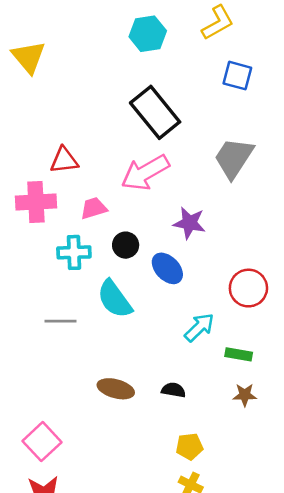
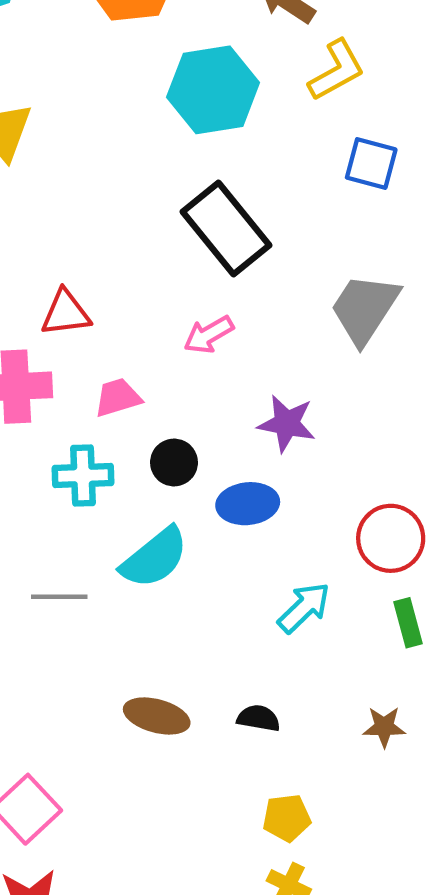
cyan hexagon: (148, 34) -> (213, 90), size x1.4
pink arrow: (145, 173) -> (209, 335), size x0.6
blue ellipse: (167, 268) -> (248, 504), turned -52
cyan semicircle: (115, 299) -> (155, 558), turned -93
green rectangle: (239, 354) -> (408, 623), moved, turned 65

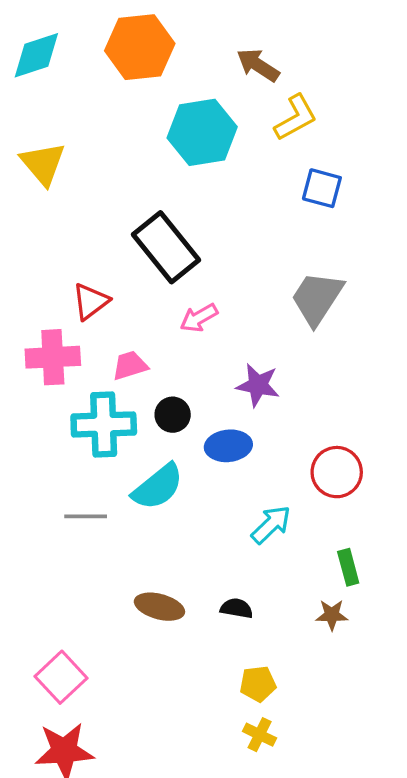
black rectangle: (226, 228) -> (166, 247), moved
red triangle: (66, 313) -> (91, 301), turned -30
cyan cross: (83, 475) -> (104, 424), size x1.4
green rectangle: (408, 623) -> (348, 567), moved

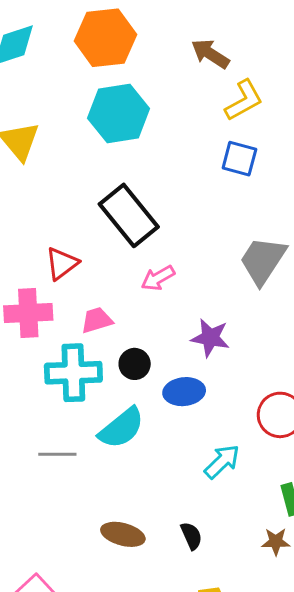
cyan hexagon: (202, 132) -> (119, 113), moved
blue square: (322, 188) -> (239, 159), moved
black semicircle: (237, 608) -> (191, 536), turned 56

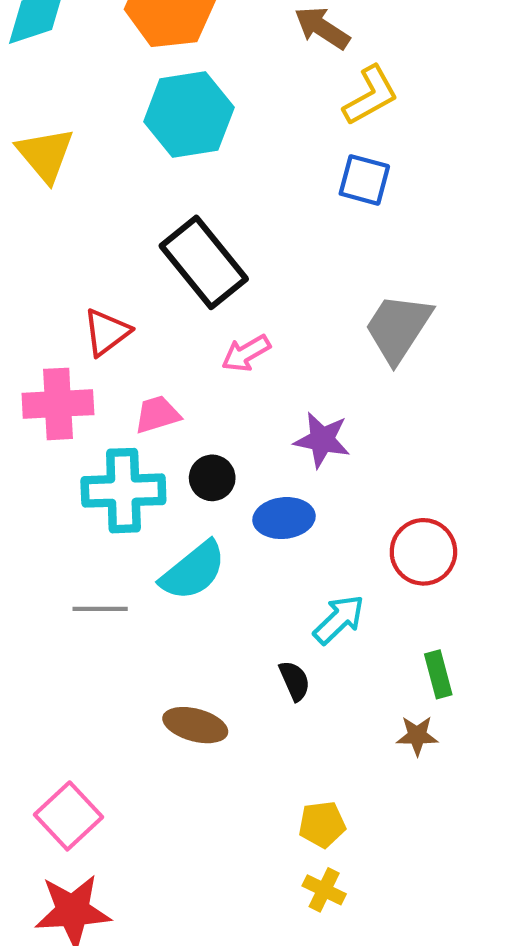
black semicircle: (191, 536) -> (295, 681), moved

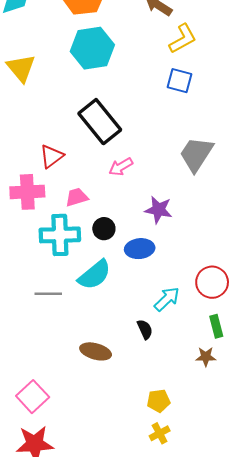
red circle: (423, 552) -> (212, 282), moved
yellow cross: (324, 890) -> (160, 433), turned 36

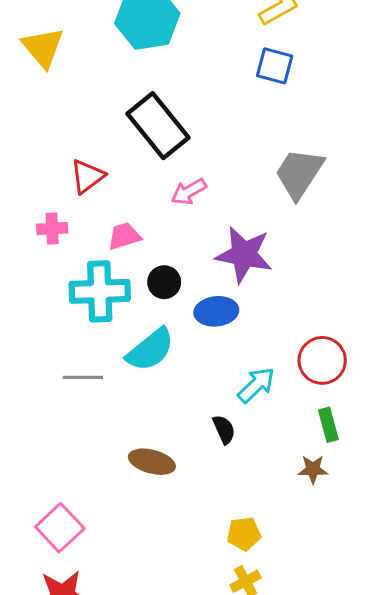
pink cross: (27, 192) -> (52, 228), size x0.6
purple star: (159, 210) -> (244, 255), size x1.4

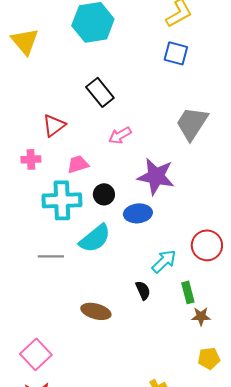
black rectangle: (158, 126) -> (100, 92), size x0.7
green rectangle: (328, 425) -> (188, 292), moved
yellow pentagon: (244, 534) -> (209, 358), moved

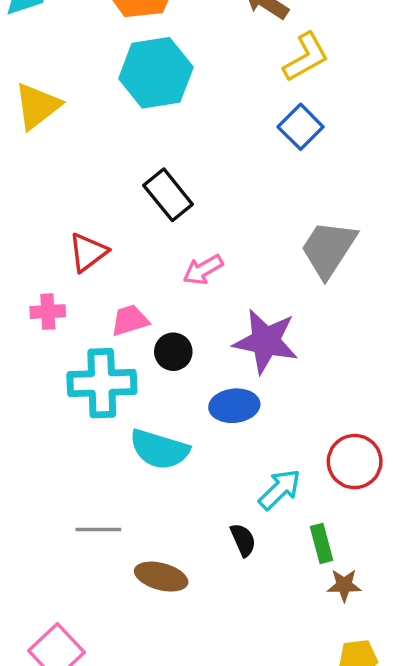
yellow triangle: (25, 41) -> (37, 106), turned 32
blue square: (176, 53) -> (301, 127), turned 30
black circle: (104, 194) -> (173, 352), moved
cyan semicircle: (95, 238) -> (159, 449), turned 56
gray line: (51, 256) -> (98, 529), moved

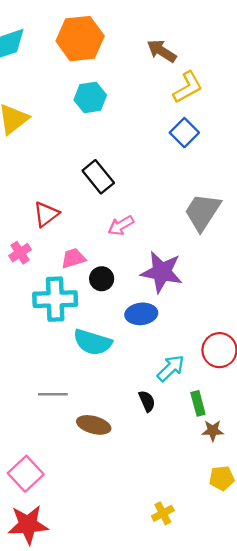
cyan hexagon: (156, 73) -> (90, 97), size x0.7
pink cross: (48, 312) -> (20, 253), turned -30

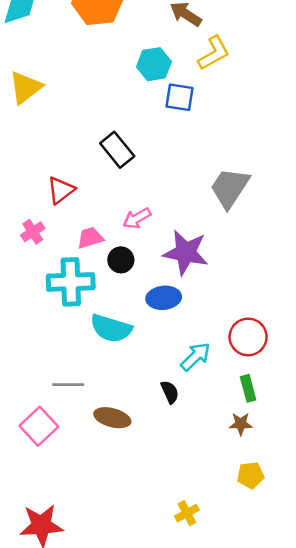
cyan hexagon: (90, 97) -> (154, 64), moved
blue square: (184, 133) -> (180, 97), moved, turned -36
pink arrow: (121, 225) -> (137, 218), moved
green rectangle: (198, 403) -> (248, 388), moved
pink square: (26, 474) -> (39, 426), moved

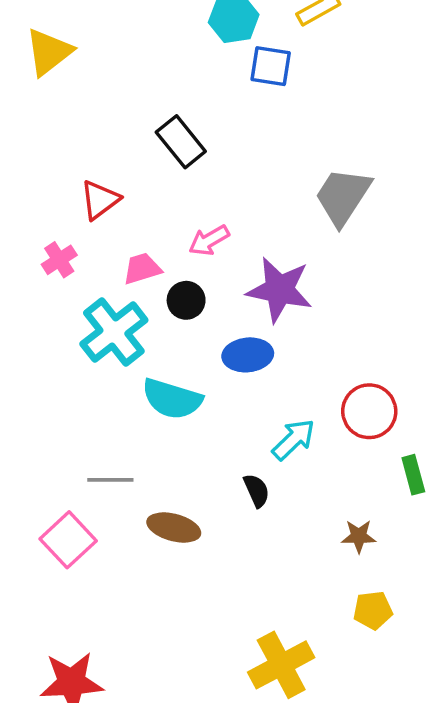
cyan cross: (71, 282) -> (114, 332), turned -36
green rectangle: (248, 388) -> (413, 475), moved
yellow cross: (187, 513) -> (281, 665), size x1.8

